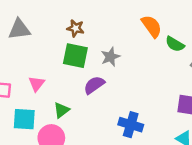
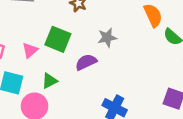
green square: (75, 56) -> (58, 39), moved

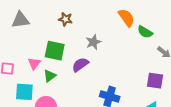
green triangle: (49, 81) -> (50, 76), moved

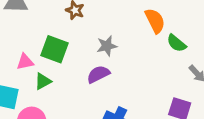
pink triangle: (34, 63) -> (25, 62), turned 32
purple semicircle: (80, 65) -> (98, 74), moved

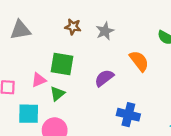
orange semicircle: (155, 21) -> (139, 61), moved
gray star: (107, 46) -> (105, 31), moved

